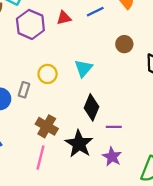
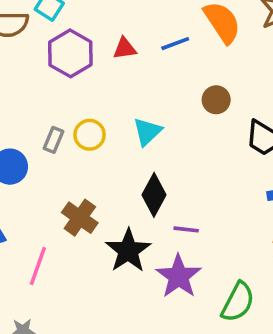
gray rectangle: (24, 90) -> (53, 140), moved
purple star: (112, 157) -> (179, 276), size x1.4
pink line: (41, 158) -> (38, 266), moved

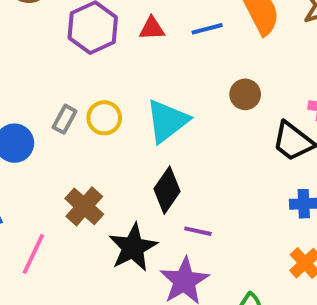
cyan triangle: (147, 132) -> (167, 121), size x1.4

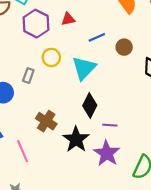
blue line: (207, 29) -> (97, 37), moved
yellow circle: (104, 118) -> (51, 57), moved
pink line: (33, 254) -> (23, 151), turned -40

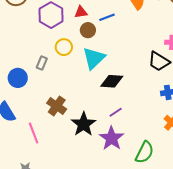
blue line: (97, 37) -> (107, 17), moved
brown circle: (124, 47) -> (88, 30), moved
black diamond: (90, 105) -> (112, 81), moved, turned 65
purple line: (110, 125) -> (116, 112), turned -40

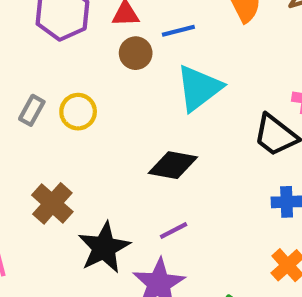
yellow circle: (64, 47) -> (78, 112), moved
cyan triangle: (94, 58) -> (199, 88), moved

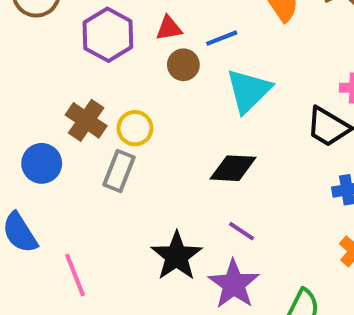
gray rectangle: (32, 110) -> (119, 171), moved, size x1.4
brown cross: (52, 203) -> (86, 120), moved
purple line: (174, 231) -> (241, 231), turned 68

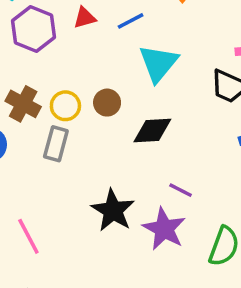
brown circle: (183, 65) -> (107, 103), moved
purple line: (241, 231) -> (181, 190), moved

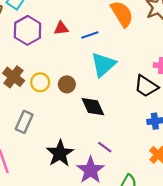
black diamond: (152, 130) -> (93, 107), turned 60
gray rectangle: (56, 144) -> (24, 122), moved

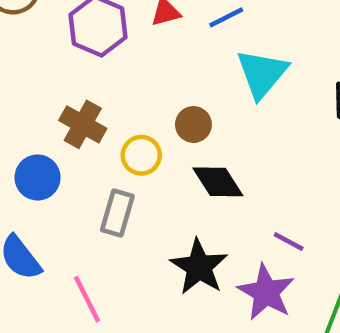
yellow circle: (40, 82) -> (141, 155), moved
black diamond: (93, 107) -> (218, 182), moved

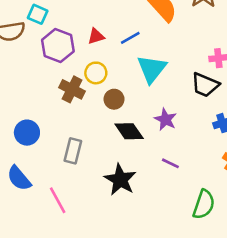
brown cross: (83, 124) -> (72, 89), moved
yellow circle: (141, 155) -> (96, 73), moved
purple star: (266, 292) -> (165, 119), moved, size x0.7

